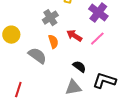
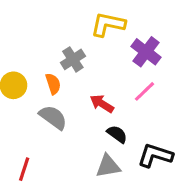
red arrow: (74, 36) -> (102, 104), moved
orange semicircle: (53, 42) -> (53, 84), moved

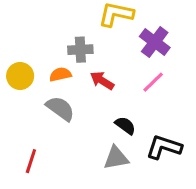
gray cross: (73, 59) -> (80, 50), turned 30
orange semicircle: (53, 84) -> (60, 74), turned -85
red arrow: (102, 104) -> (102, 81), moved

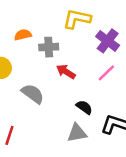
orange semicircle: (60, 74) -> (23, 35), moved

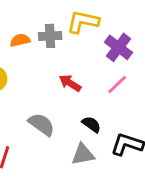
gray cross: (49, 47) -> (50, 36), moved
gray semicircle: (33, 94) -> (42, 124), moved

